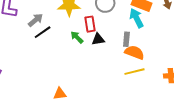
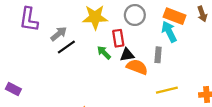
orange semicircle: (134, 52) -> (137, 67), moved

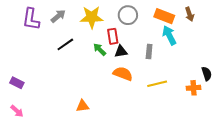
cyan arrow: (169, 32) -> (169, 35), moved
gray arrow: (59, 34) -> (58, 16), moved
orange semicircle: (137, 67) -> (123, 74), moved

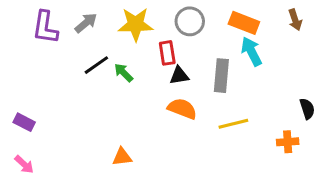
brown arrow: (189, 14) -> (295, 20), moved
green arrow: (100, 49) -> (124, 73), moved
gray rectangle: (149, 51) -> (221, 76), size x1.5
orange cross: (194, 88) -> (288, 142), moved

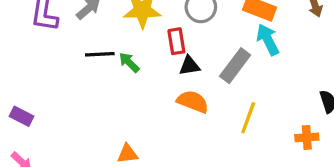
black line: (96, 65) -> (100, 54), turned 32
gray rectangle: (221, 76) -> (235, 66), turned 32
yellow line: (233, 124) -> (248, 118), turned -56

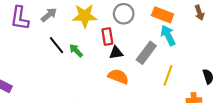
black line: (100, 54) -> (57, 45), turned 54
yellow line: (248, 118) -> (168, 75), moved

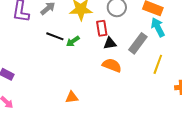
black line: (57, 45) -> (55, 36), turned -30
green arrow: (76, 51) -> (73, 41), turned -80

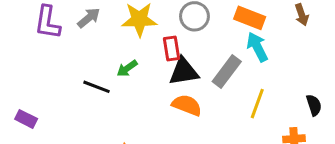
black line: (55, 36) -> (96, 87), moved
black triangle: (110, 43) -> (184, 71), size x1.5

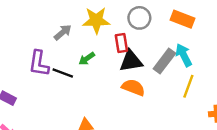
gray arrow: (89, 18) -> (63, 32), moved
purple L-shape: (47, 22) -> (39, 63), moved
cyan arrow: (257, 47) -> (184, 55), moved

